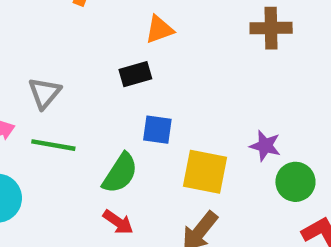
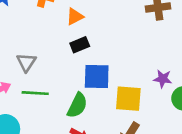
orange triangle: (159, 29) -> (75, 17), moved
blue square: (157, 130) -> (97, 77), size x1.5

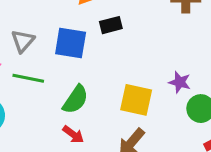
black rectangle: (80, 45) -> (111, 25), moved
blue square: (97, 77) -> (71, 43), moved

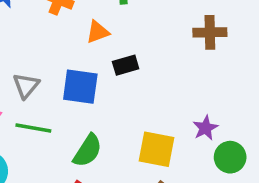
purple star: (180, 82) -> (205, 128), turned 30

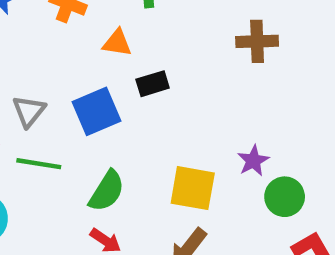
orange triangle: (98, 32) -> (117, 43), turned 30
blue square: (80, 87) -> (97, 111), turned -30

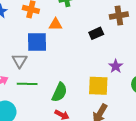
black rectangle: (153, 84) -> (96, 33), moved
blue square: (97, 111) -> (37, 42), moved, turned 30
purple star: (253, 161) -> (116, 66), moved

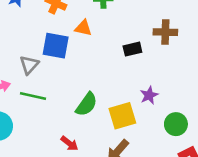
yellow square: (98, 86) -> (122, 116), turned -30
green semicircle: (60, 92) -> (87, 104), moved

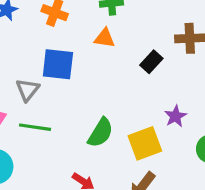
orange triangle: (83, 28) -> (105, 38), moved
black rectangle: (132, 49) -> (151, 62), turned -30

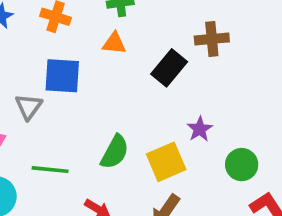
black rectangle: (151, 62) -> (169, 68), size x1.4
green line: (35, 127) -> (50, 170), moved

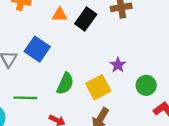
black rectangle: (169, 68) -> (86, 19), moved
blue square: (62, 76) -> (37, 49), moved, turned 35

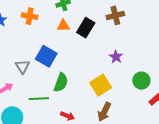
purple star: (118, 65) -> (116, 57), moved
green semicircle: (65, 84) -> (61, 82), moved

